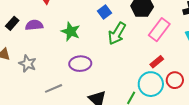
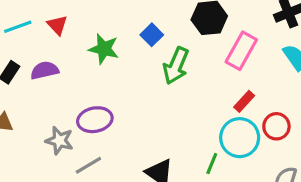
green star: (71, 31) -> (104, 49), moved
gray star: (27, 64) -> (59, 140), moved
purple ellipse: (80, 64) -> (95, 120), moved

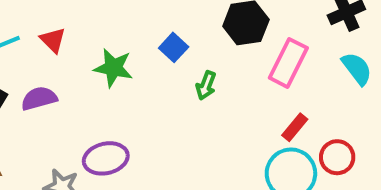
green arrow: (176, 66) -> (206, 85), size x0.6

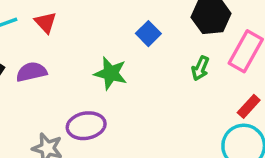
green star: (113, 68) -> (111, 73), moved
green arrow: (206, 85) -> (200, 68), moved

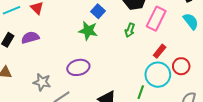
green star: (111, 73) -> (88, 31), moved
purple ellipse: (86, 126) -> (78, 67), moved

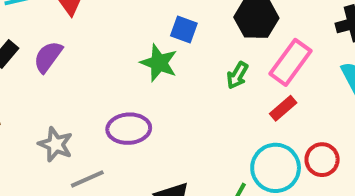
blue square: (98, 11) -> (184, 30), turned -32
purple semicircle: (30, 38) -> (48, 57), turned -48
red rectangle: (160, 51) -> (283, 108), moved

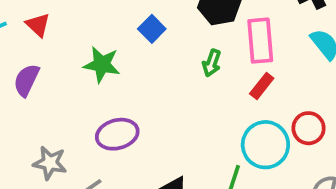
blue square: (184, 30) -> (152, 29), turned 36
pink rectangle: (290, 62) -> (260, 41), turned -30
green star: (159, 63) -> (102, 65), moved

